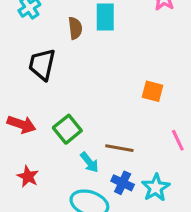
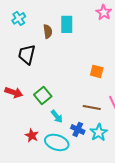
brown line: (119, 148) -> (92, 107), moved
red star: (28, 177) -> (32, 135), moved

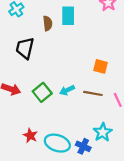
brown line: (92, 107) -> (93, 93), moved
cyan arrow: (57, 116) -> (67, 90), moved, turned 104
blue cross: (78, 129) -> (83, 146), moved

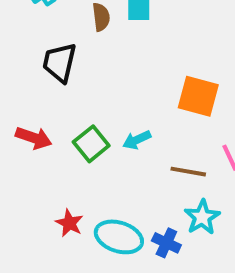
orange square: (100, 66) -> (198, 96), size x1.5
brown line: (93, 93) -> (188, 172), moved

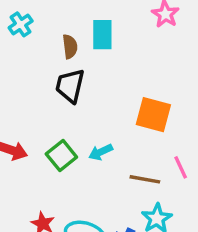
black trapezoid: (59, 63) -> (70, 86), moved

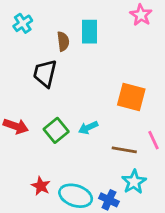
black trapezoid: (70, 86) -> (45, 73), moved

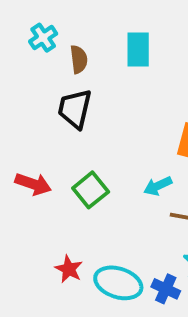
brown semicircle: (63, 41) -> (79, 59), moved
cyan arrow: (88, 128) -> (158, 186), moved

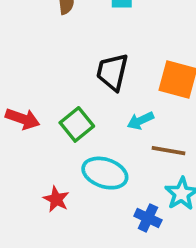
black trapezoid: (75, 109) -> (112, 72), moved
cyan ellipse: (118, 283) -> (105, 173), moved

